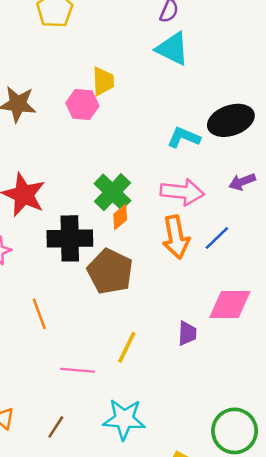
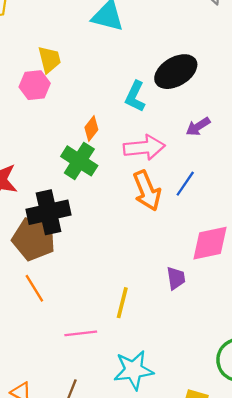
cyan L-shape: (184, 137) -> (135, 96), turned -76
orange diamond: (120, 217) -> (91, 129), moved
brown pentagon: (110, 271) -> (34, 239), moved

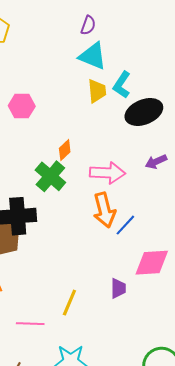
yellow trapezoid: (49, 60) -> (97, 91), moved
cyan L-shape: (135, 96) -> (122, 85), moved
blue line: (185, 184) -> (125, 225), moved

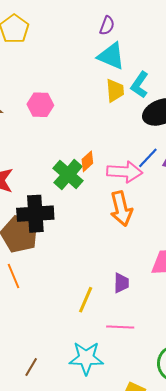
orange diamond: (65, 150) -> (87, 161), moved
blue line: (125, 225) -> (148, 158), moved
purple trapezoid: (118, 288) -> (121, 283), moved
pink line: (30, 324) -> (120, 327), moved

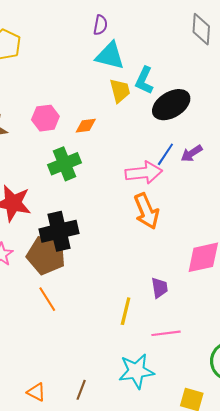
orange diamond: (87, 161) -> (86, 126), moved, turned 45
green cross: (68, 175) -> (64, 164), moved, turned 36

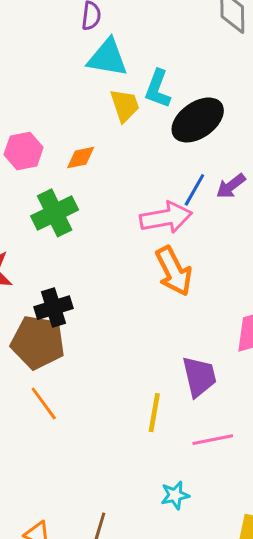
black cross: (59, 231) -> (54, 308), size x0.7
purple trapezoid: (159, 288) -> (199, 377), size x1.4
cyan star: (136, 371) -> (175, 495), size x0.6

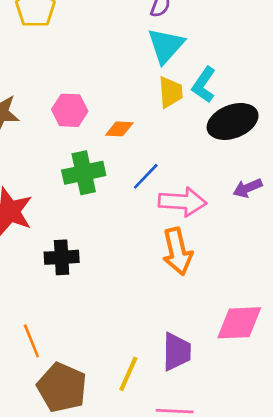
cyan triangle: (108, 58) -> (166, 46), turned 48
blue line: (194, 190) -> (146, 176), moved
brown pentagon: (38, 342) -> (62, 387), moved

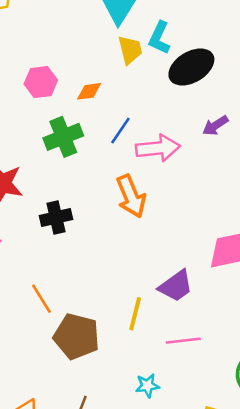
orange arrow: (177, 251) -> (131, 196), moved
purple trapezoid: (177, 352) -> (176, 286), turned 63

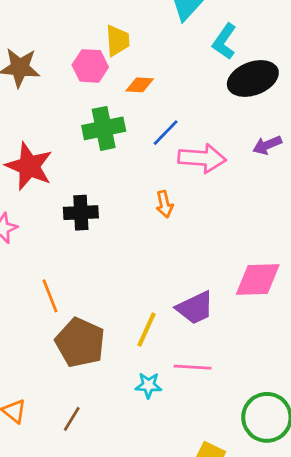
yellow trapezoid: (130, 50) -> (117, 41), moved
orange arrow: (131, 196) -> (164, 204), size x0.6
cyan star: (147, 386) -> (149, 385), moved

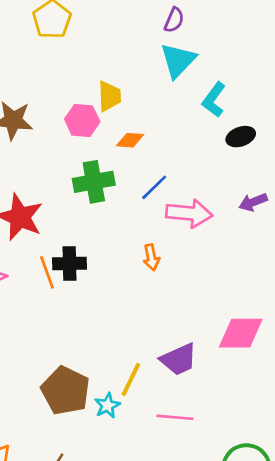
black ellipse: (253, 78) -> (241, 137), size x0.6
orange line: (50, 296) -> (47, 272), moved
cyan star: (149, 385) -> (107, 406), moved, turned -30

